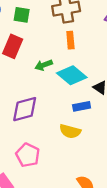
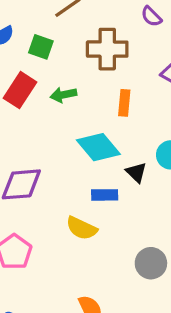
orange rectangle: (70, 40) -> (124, 103), moved
green arrow: (44, 65) -> (63, 95), moved

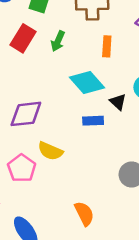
green arrow: (63, 95) -> (58, 41), turned -54
yellow semicircle: (82, 228) -> (50, 151), moved

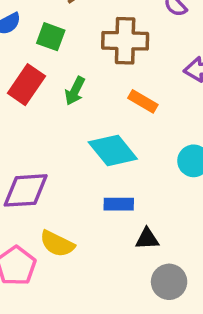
orange rectangle: (107, 46) -> (143, 101), turned -66
black triangle: (118, 102) -> (147, 239), moved, turned -48

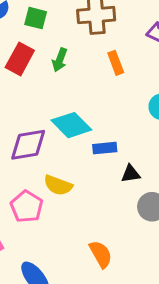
orange rectangle: (143, 101) -> (116, 63), turned 45
cyan diamond: (113, 150) -> (71, 125), moved

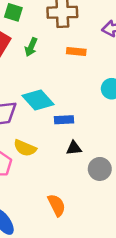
orange rectangle: (116, 63) -> (76, 51), turned -66
black triangle: (131, 174) -> (74, 148), moved

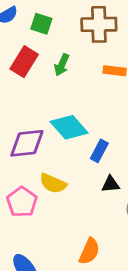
blue rectangle: (64, 120) -> (99, 151), turned -60
orange semicircle: (57, 205) -> (89, 251), turned 50

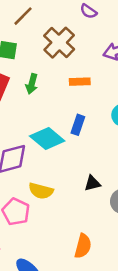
brown cross: (99, 24) -> (59, 43), turned -36
blue rectangle: (99, 151) -> (78, 125), moved

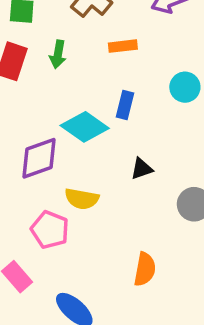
black triangle: (92, 183) -> (142, 169), moved

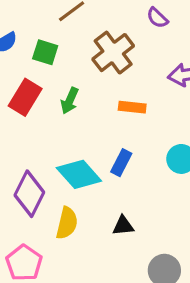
purple diamond: (39, 158) -> (29, 194), turned -57
yellow semicircle: (82, 199) -> (67, 223), moved, turned -100

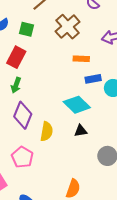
green arrow: (70, 101) -> (16, 85), moved
blue rectangle: (121, 163) -> (93, 79), moved, turned 56
cyan diamond: (79, 174) -> (77, 105), moved

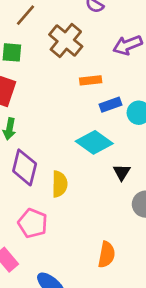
black triangle: (81, 131) -> (122, 172), moved, turned -40

